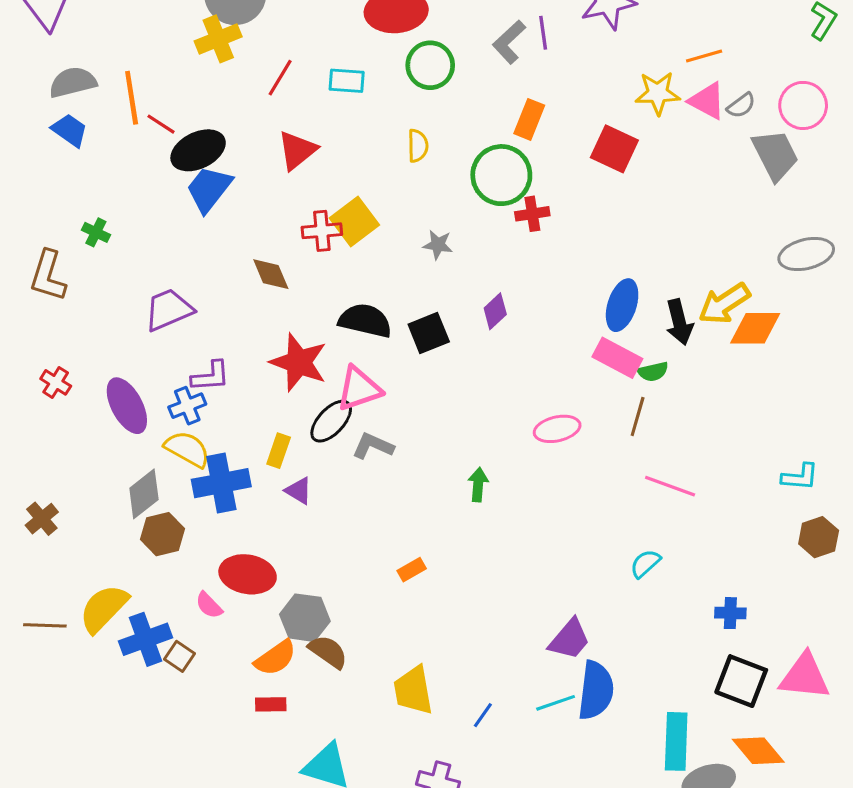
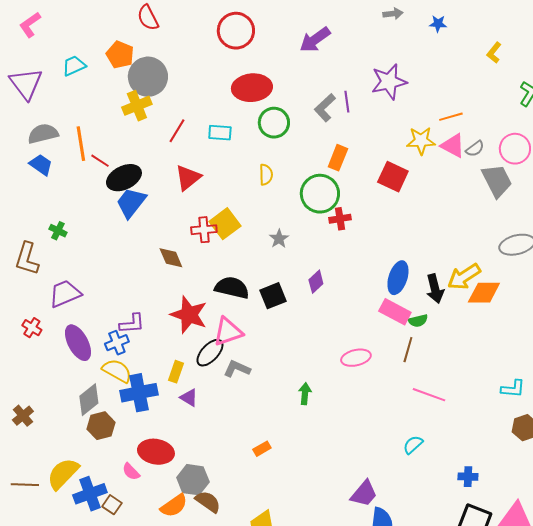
gray star: (438, 245) -> (279, 239), turned 30
purple trapezoid: (169, 310) -> (65, 294), moved

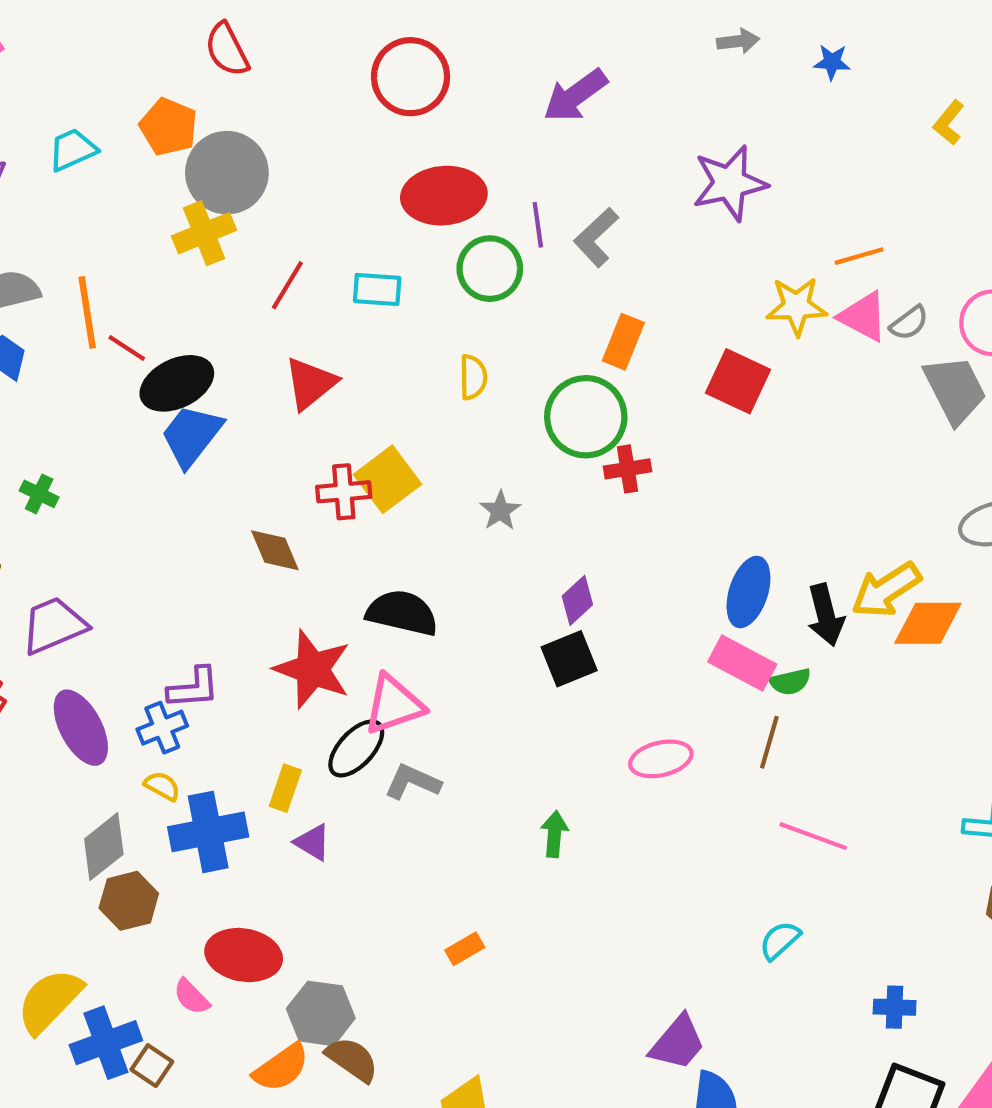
purple line: (347, 102) -> (538, 225), moved
black square: (273, 296) -> (569, 659), moved
yellow semicircle: (117, 371) -> (162, 786), size x0.6

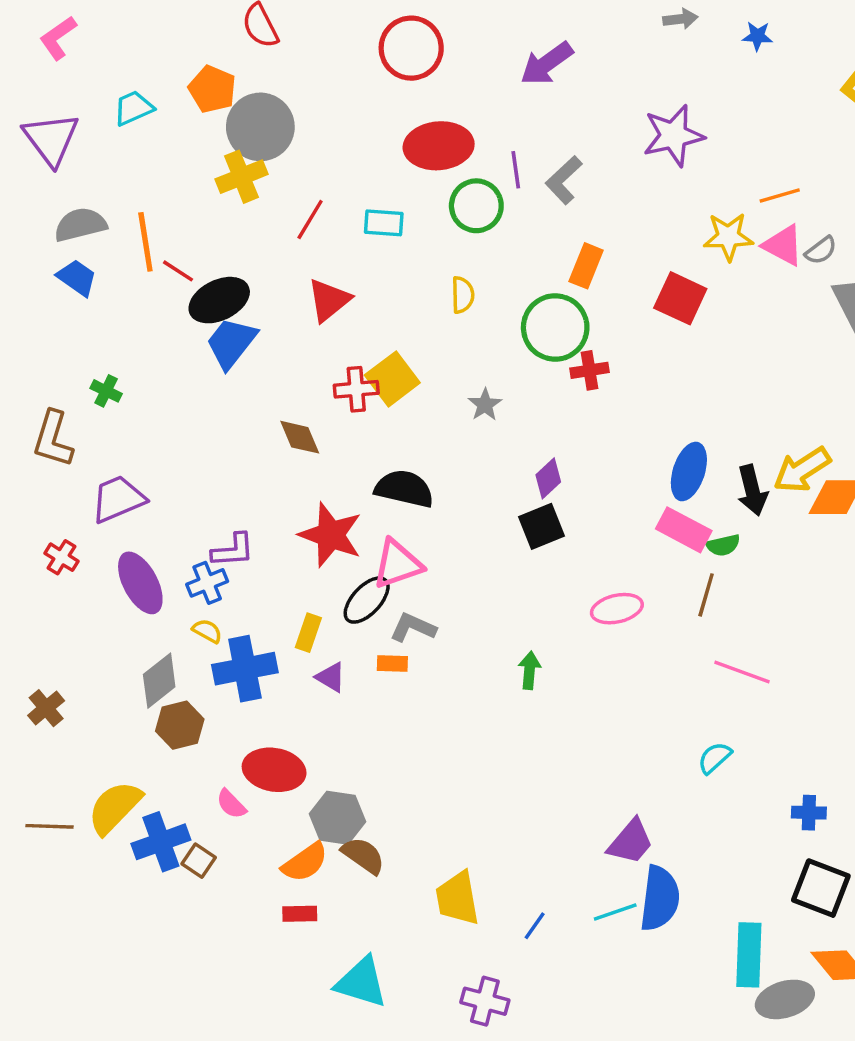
orange rectangle: (465, 949) -> (392, 663), moved, turned 32

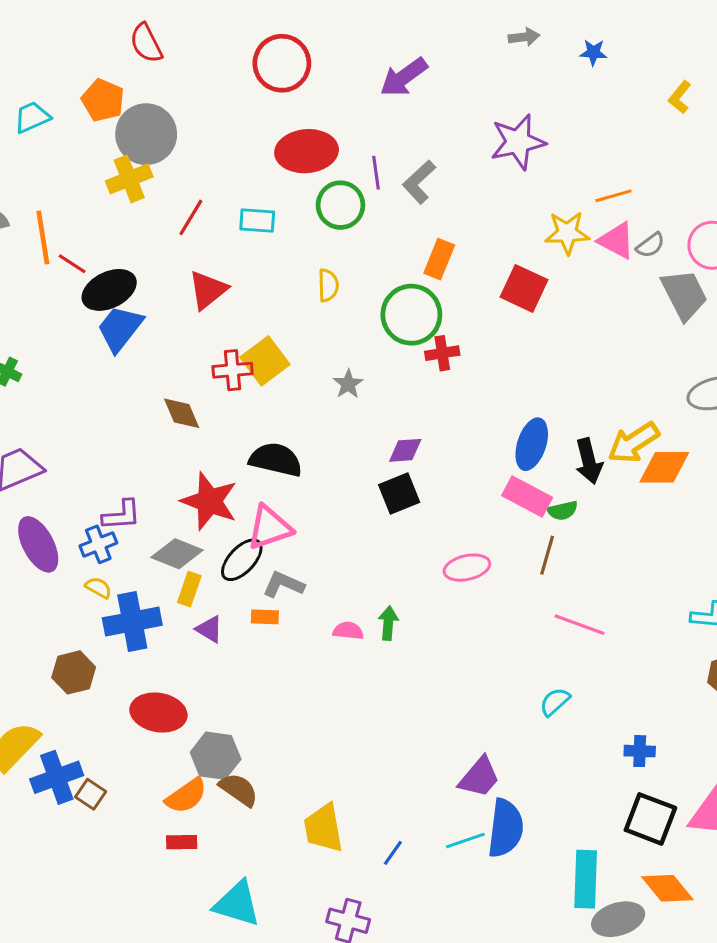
purple diamond: (548, 478) -> (405, 450), turned 39
gray diamond: (159, 681) -> (177, 554), moved, turned 60
pink semicircle: (231, 804) -> (348, 631), moved, turned 140

